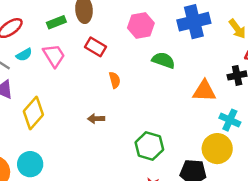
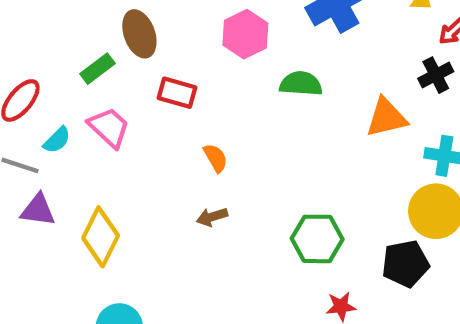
orange semicircle: (115, 80) -> (216, 158), moved

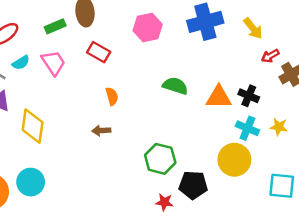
black cross: (436, 75) -> (249, 96), moved, turned 36
green semicircle: (301, 84) -> (175, 86), moved
yellow diamond: (101, 237) -> (33, 126), turned -32
black pentagon: (405, 264) -> (193, 185), moved

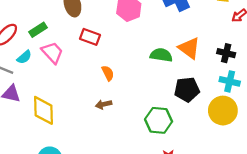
green rectangle: (55, 26) -> (38, 30), moved
orange triangle: (219, 97) -> (189, 48), moved, turned 45
black pentagon: (193, 185) -> (187, 89), moved

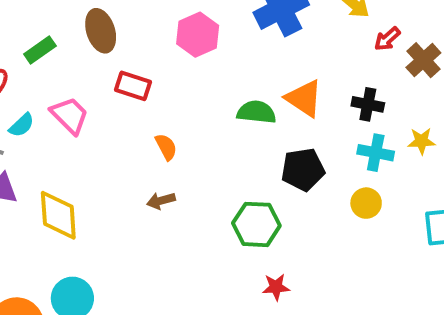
green rectangle: (38, 30) -> (40, 50), moved
yellow circle: (223, 111) -> (366, 203), size x0.6

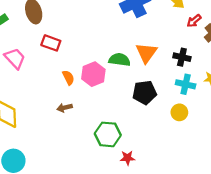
pink hexagon: (198, 35) -> (93, 74), moved
orange triangle: (304, 98) -> (146, 53), turned 30
green hexagon: (256, 224) -> (108, 134), moved

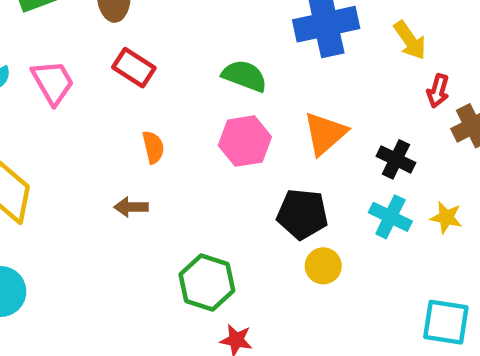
red arrow: (194, 21) -> (438, 91), turned -48
green semicircle: (120, 60) -> (244, 76), moved
pink hexagon: (93, 74) -> (245, 141), moved
yellow circle: (179, 112) -> (323, 266), moved

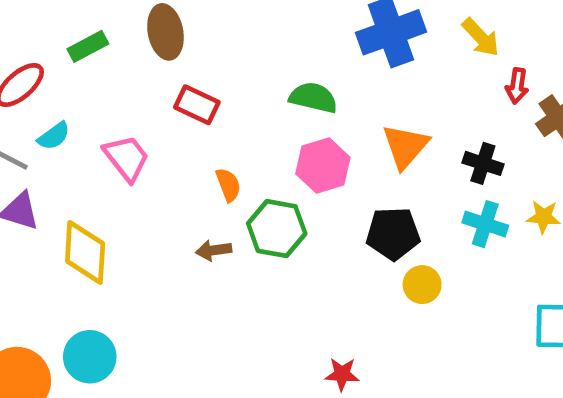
pink trapezoid: (53, 82) -> (126, 158), moved
green hexagon: (207, 283) -> (277, 229), moved

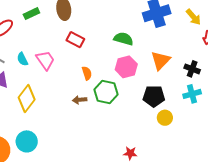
cyan semicircle: (54, 136) -> (22, 59), moved, turned 96
cyan cross: (485, 224) -> (192, 94), turned -36
yellow diamond: (85, 252) -> (27, 98), turned 32

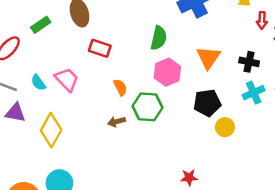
green semicircle: (123, 39) -> (159, 38), turned 96

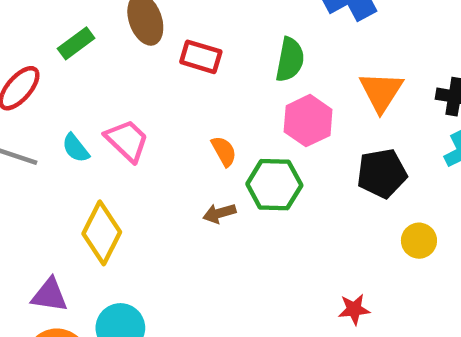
red rectangle: (100, 48) -> (201, 57), moved
purple triangle: (15, 113) -> (50, 295), moved
yellow circle: (225, 127) -> (419, 241), moved

